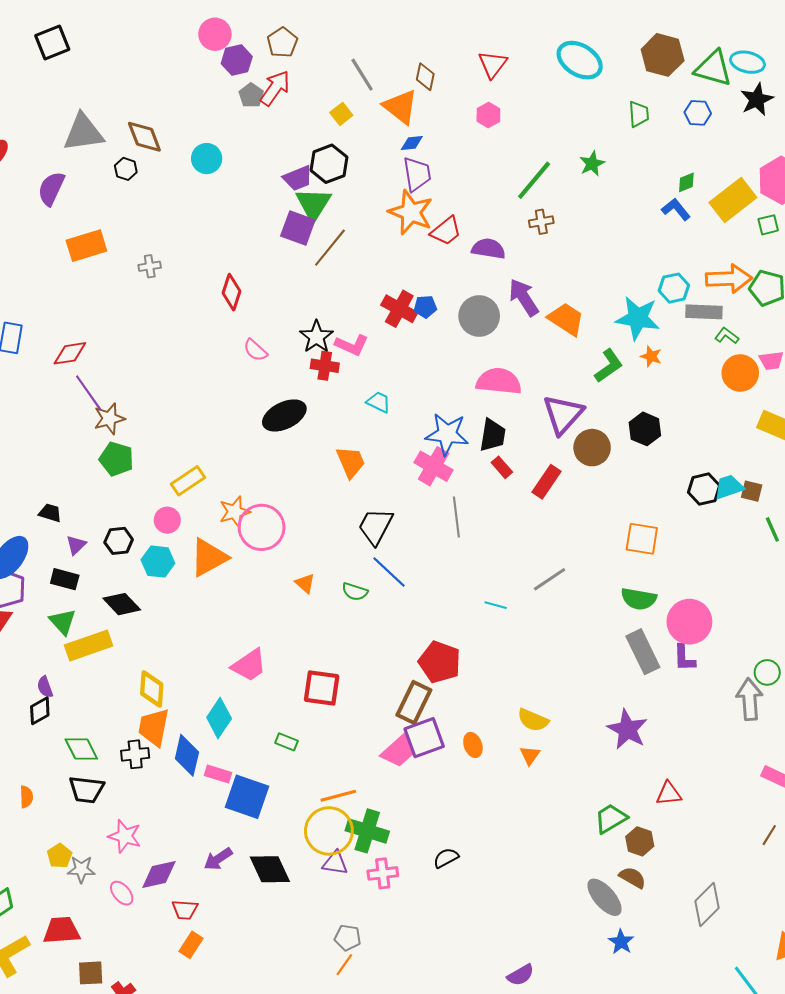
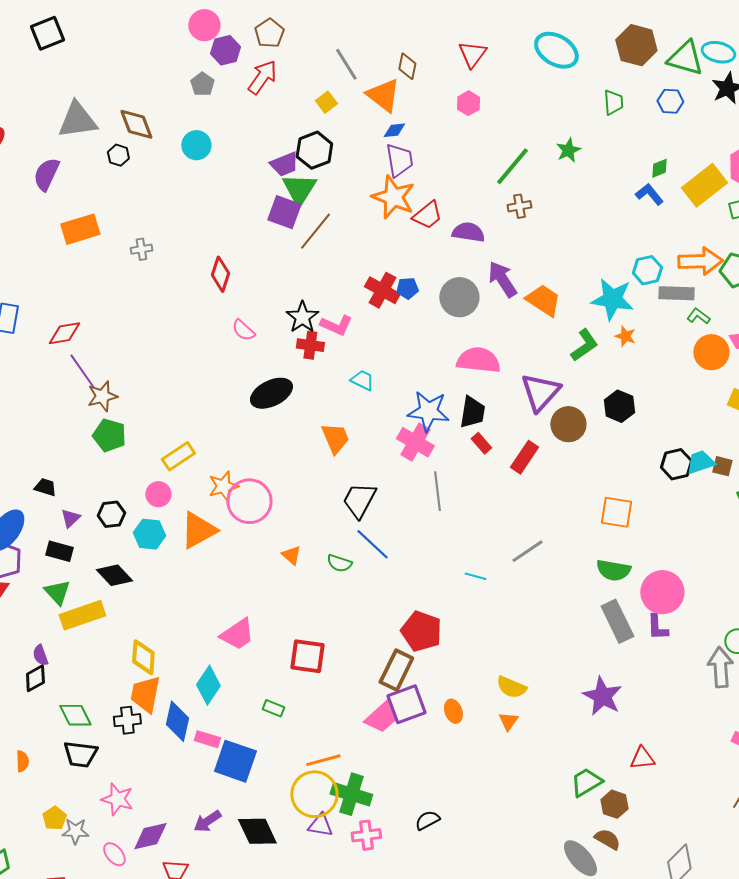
gray pentagon: (251, 95) -> (202, 84), moved

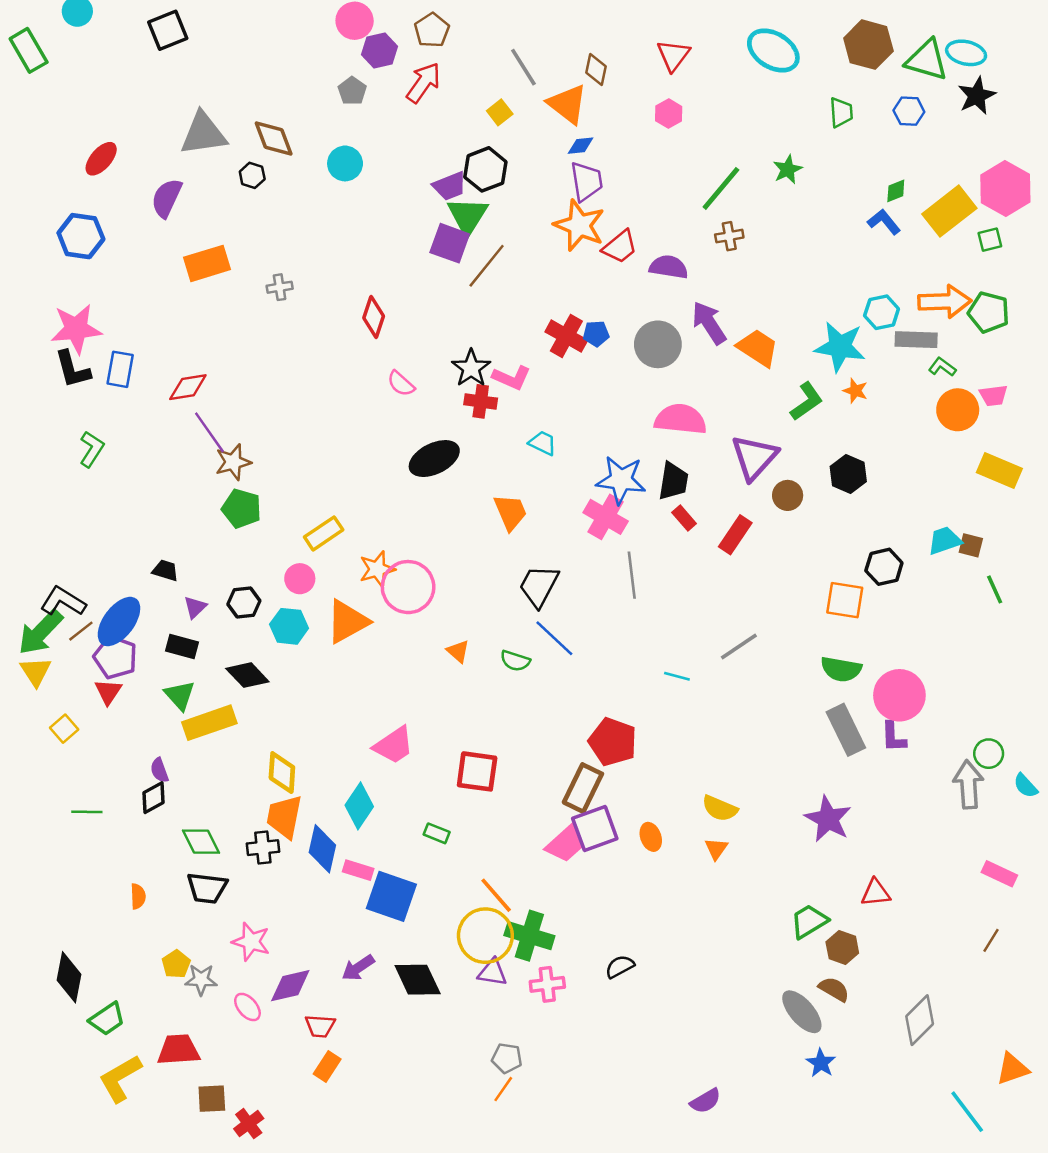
brown circle: (568, 424) -> (788, 495), size x0.7
black hexagon: (676, 464) -> (884, 567), moved
orange line: (323, 760) -> (496, 895), turned 64

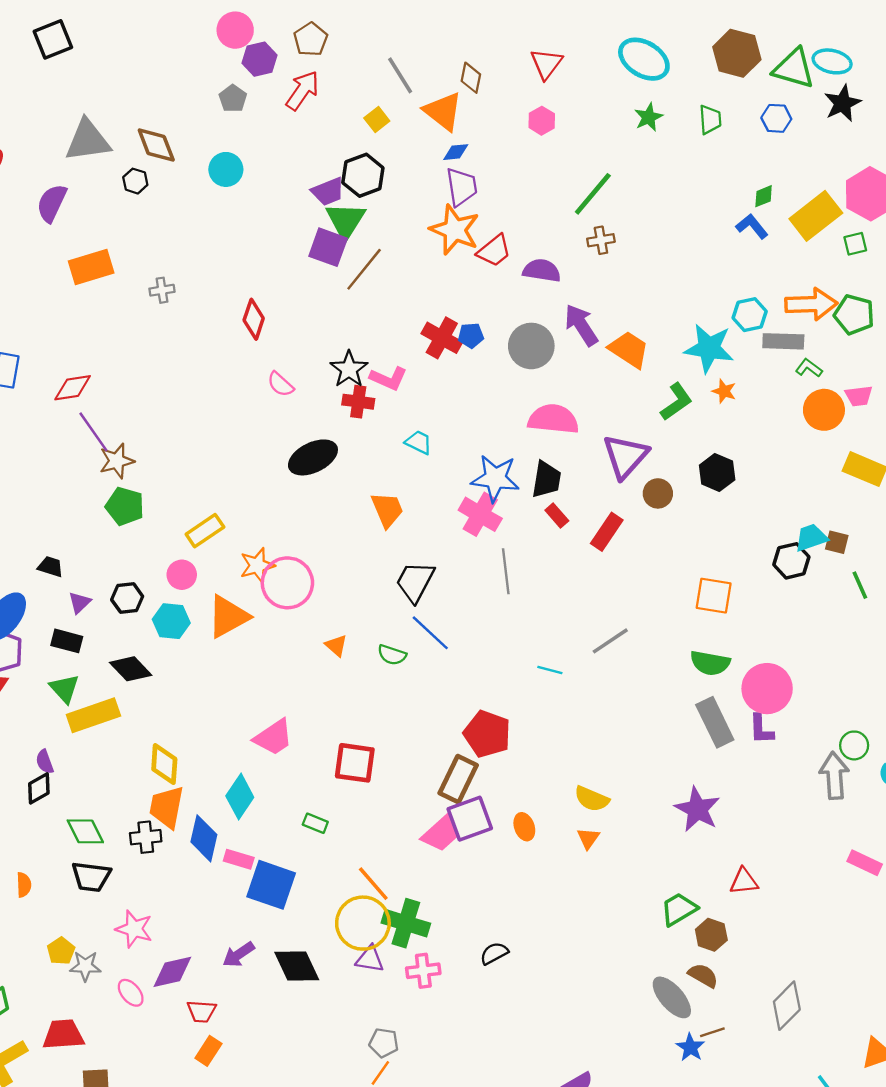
green star: (788, 169) -> (649, 117), moved
black hexagon: (884, 567) -> (791, 561), moved
brown line: (991, 940) -> (712, 1032), moved, turned 40

